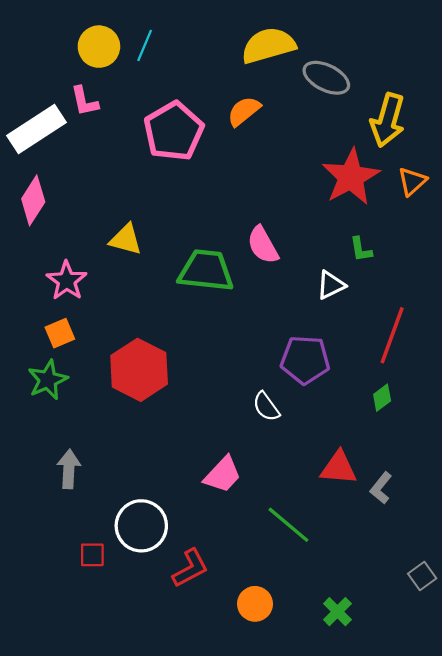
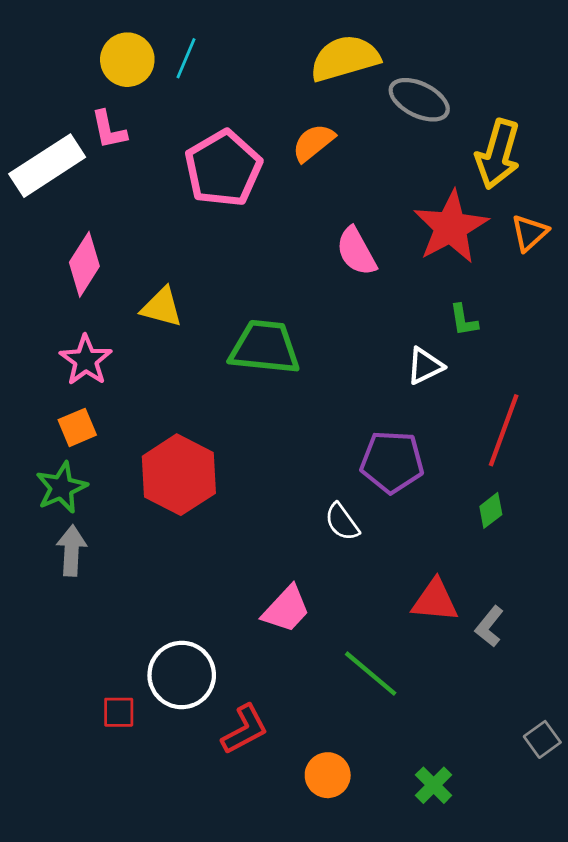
pink diamond: (33, 200) -> (84, 264), moved
pink semicircle: (263, 245) -> (356, 251), moved
gray arrow: (69, 469) -> (71, 551), moved

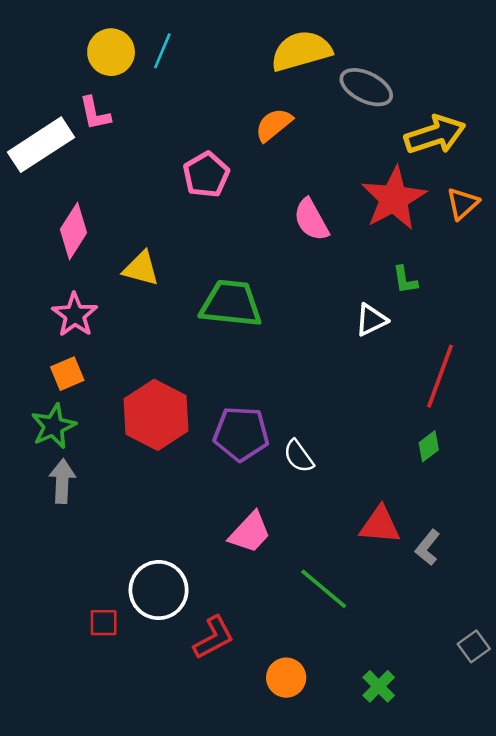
yellow arrow: (498, 154) -> (435, 135), turned -124
pink pentagon: (223, 168) -> (206, 175), moved, size x0.7
purple pentagon: (392, 462) -> (241, 434), moved

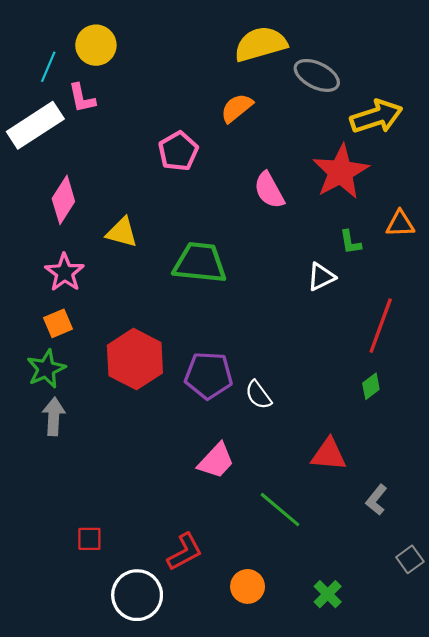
cyan line: (162, 51) -> (48, 67), moved
orange triangle: (463, 204) -> (400, 224), moved, turned 40
gray L-shape: (428, 548) -> (376, 500), moved
white circle: (159, 590) -> (137, 595), moved

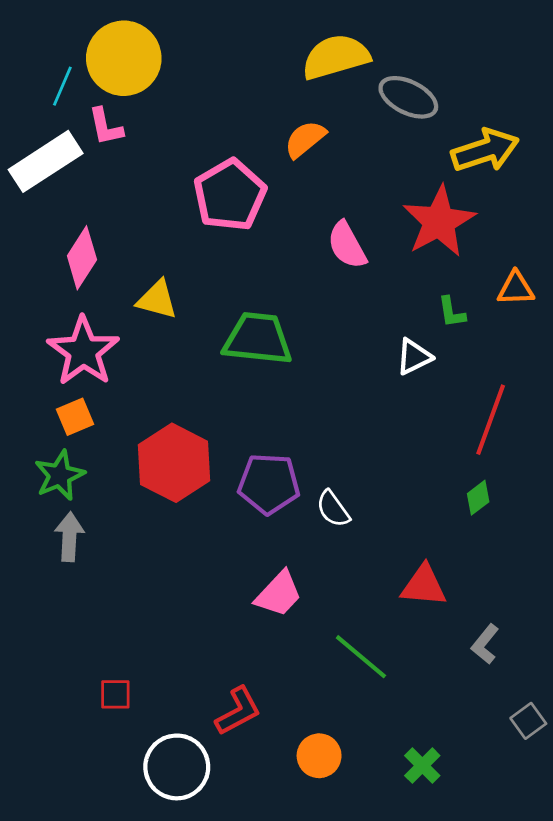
yellow circle: (96, 45) -> (124, 58), size x1.4
pink pentagon: (178, 151) -> (230, 195), size x1.4
pink star: (65, 272) -> (83, 351), size x1.4

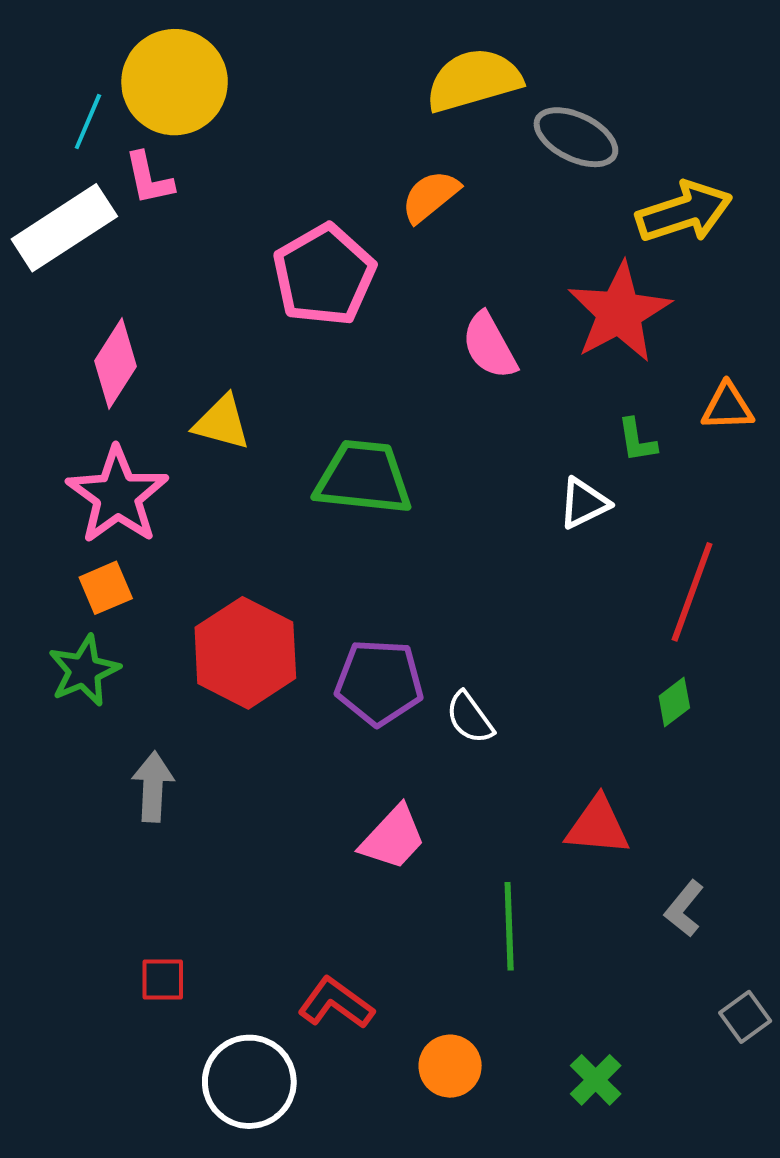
gray arrow: (69, 537) -> (153, 787), moved
green line: (361, 657) -> (509, 926), turned 48
red L-shape: (238, 711) -> (336, 1003), turned -116

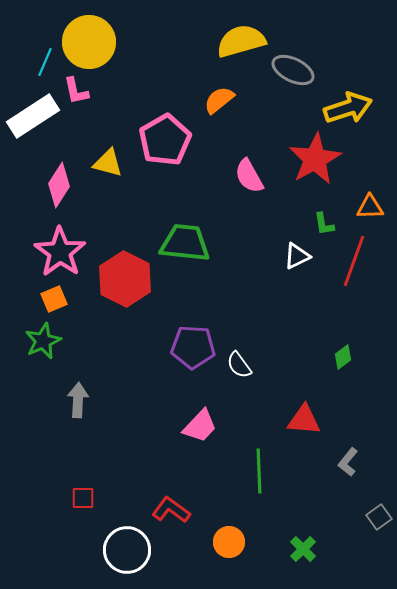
yellow triangle: (222, 423) -> (108, 163), moved
red line: (692, 592) -> (354, 261), moved
red hexagon: (245, 653) -> (125, 279), moved

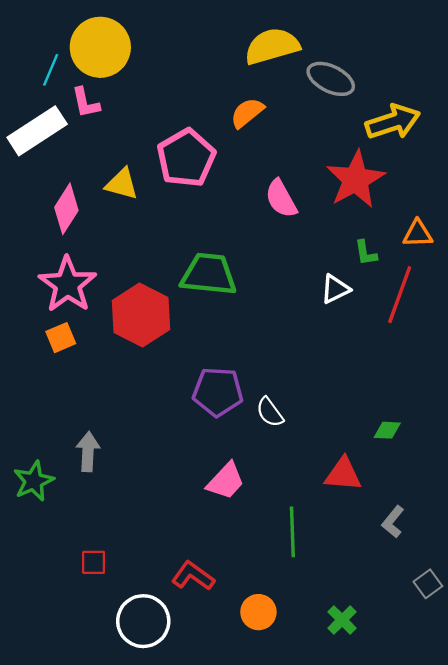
green star: (43, 341) -> (34, 481), moved
green diamond: (343, 357) -> (387, 430), moved, turned 40

